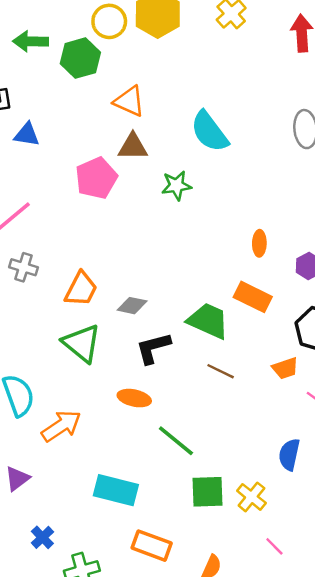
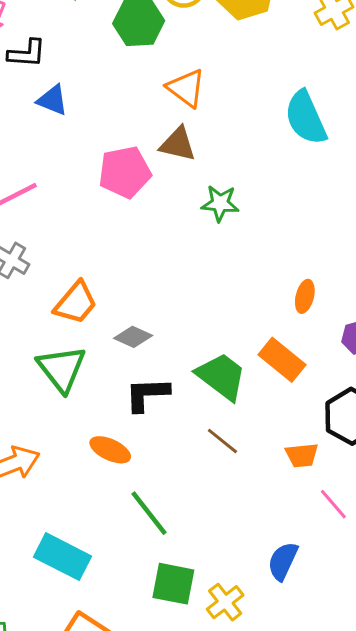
cyan semicircle: (209, 132) -> (306, 118), moved

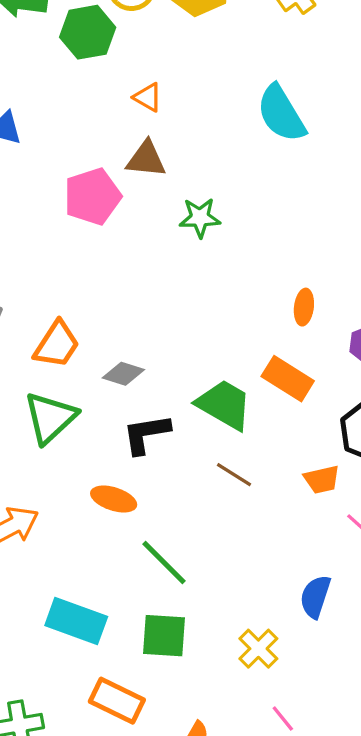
orange triangle: (186, 88) -> (148, 97), size x0.7
green triangle: (62, 369) -> (50, 418), turned 32
green square: (173, 584) -> (164, 636), moved

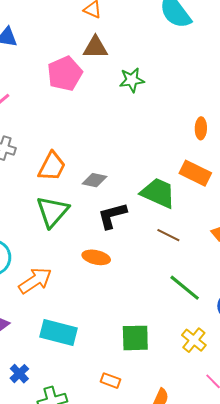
green line: (164, 562) -> (185, 288), moved
cyan rectangle: (76, 621) -> (58, 332), moved
orange rectangle: (117, 701) -> (110, 381), size x0.6

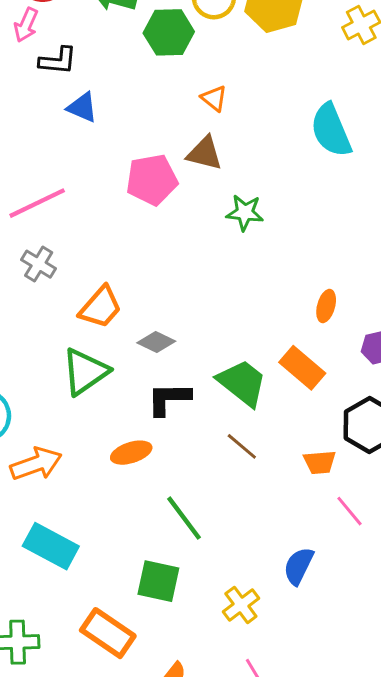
orange ellipse: (96, 257) -> (131, 453), turned -44
green line: (185, 288) -> (184, 518), moved
orange rectangle: (110, 381) -> (108, 633), size x1.8

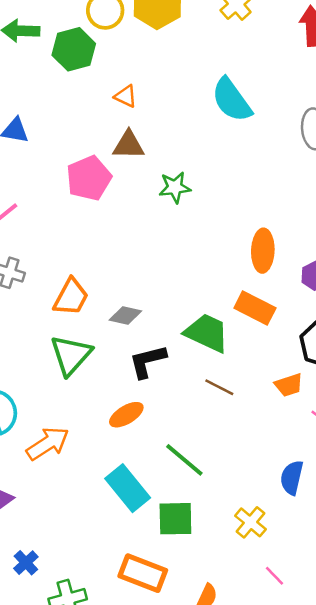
orange ellipse: (326, 306) -> (263, 251), size x1.5
cyan rectangle: (51, 546) -> (128, 488), moved, turned 36

